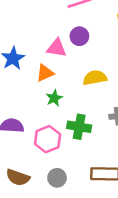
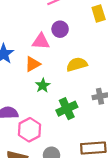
green cross: (79, 127) -> (67, 109), turned -30
pink hexagon: (48, 139) -> (30, 130), moved

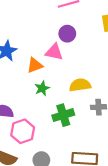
pink triangle: (41, 41) -> (54, 52), moved
yellow semicircle: (77, 64) -> (80, 85), moved

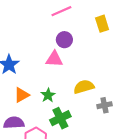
orange triangle: (35, 65) -> (22, 95), moved
green cross: (63, 115) -> (60, 118), moved

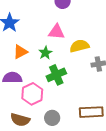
pink triangle: (54, 59) -> (56, 32), moved

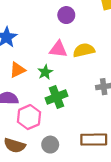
yellow semicircle: (79, 46) -> (84, 50), moved

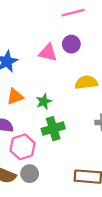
pink triangle: (58, 49) -> (48, 53), moved
gray circle: (50, 145) -> (30, 174), moved

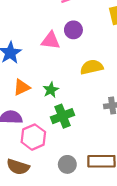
gray circle: (30, 174) -> (67, 164), moved

